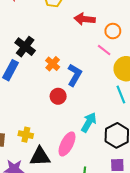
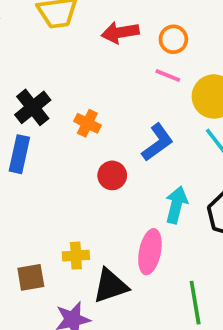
black cross: (25, 47) -> (33, 107), turned 30
blue L-shape: (75, 75) -> (157, 142), moved, turned 40

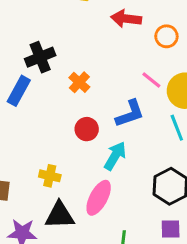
pink line: (168, 76) -> (151, 80), moved
cyan arrow: (176, 205) -> (115, 156), moved
yellow cross: (76, 256) -> (50, 176), moved

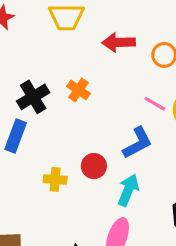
orange cross: (79, 82) -> (78, 90), moved
yellow cross: (50, 176) -> (55, 179), moved

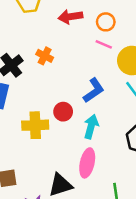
pink line: (155, 104) -> (104, 44), moved
yellow cross: (55, 179) -> (35, 125), size x1.5

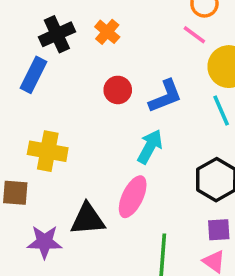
red circle: (63, 112) -> (118, 90), moved
yellow cross: (35, 125) -> (48, 151), moved

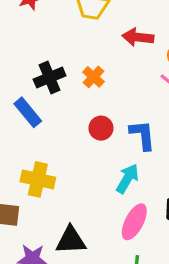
blue rectangle: (33, 75) -> (28, 112), turned -68
blue L-shape: (165, 96) -> (142, 135), turned -76
pink ellipse: (133, 197) -> (134, 222), moved

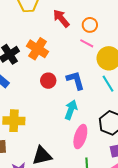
red arrow: (138, 37) -> (61, 18), turned 54
orange cross: (94, 77) -> (38, 49), size x1.5

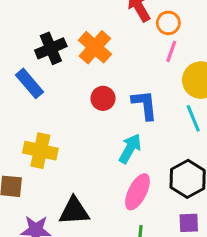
orange circle: (90, 25) -> (168, 23), moved
pink line: (87, 43) -> (171, 51), turned 72

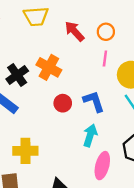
orange circle: (168, 23) -> (106, 32), moved

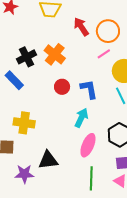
orange circle: (106, 32) -> (108, 31), size x1.5
pink line: (105, 59) -> (104, 54), turned 40

